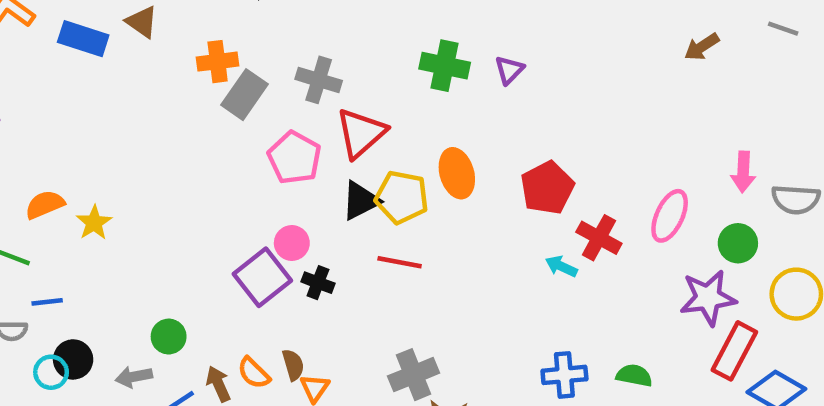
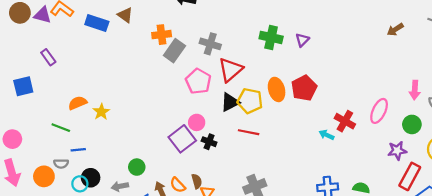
red pentagon: (547, 188) -> (304, 88), moved
purple star: (708, 298) -> (397, 151), size x0.7

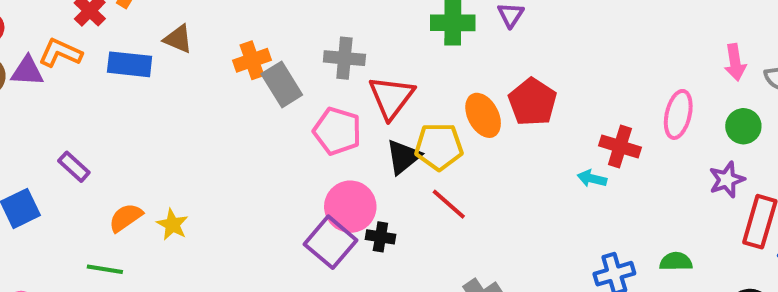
gray rectangle: (174, 51) -> (282, 84), turned -55
purple rectangle: (48, 57) -> (74, 167), moved
pink circle: (197, 122) -> (350, 207), size x1.6
red line: (249, 132) -> (449, 204), turned 42

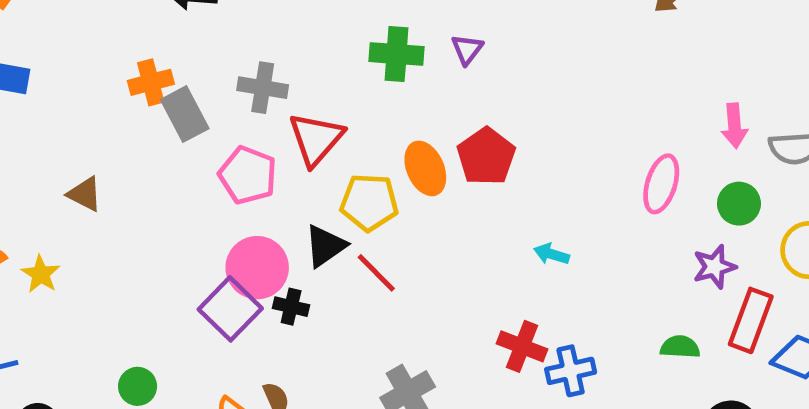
brown triangle: (178, 39) -> (85, 194), moved
red cross: (620, 146) -> (522, 346), moved
black triangle: (403, 157) -> (325, 246), moved
green semicircle: (676, 262) -> (680, 347), moved

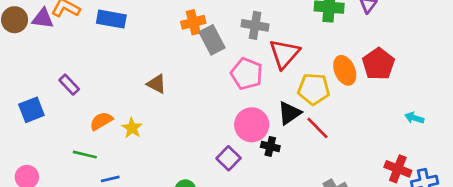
purple square: (230, 309) -> (229, 158), moved, size x0.7

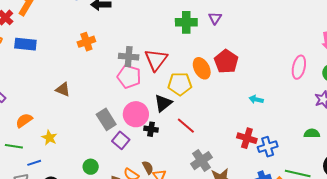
gray cross: (255, 25) -> (129, 57), moved
gray rectangle: (212, 40) -> (106, 119), moved
yellow star: (132, 128) -> (49, 138), moved
red line: (317, 128) -> (186, 126), moved

